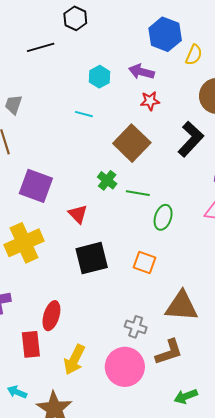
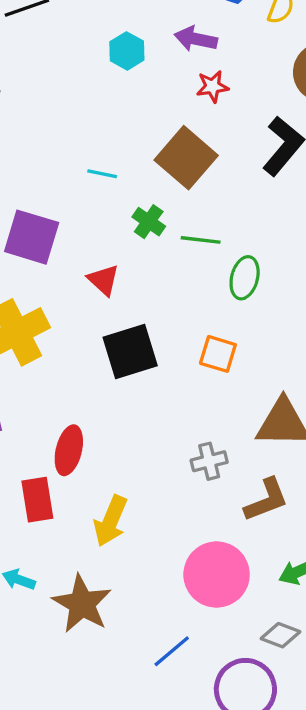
cyan line: (84, 114) -> (102, 174), moved
gray cross: (136, 327) -> (209, 461), turned -30
pink circle: (125, 367) -> (217, 575), moved

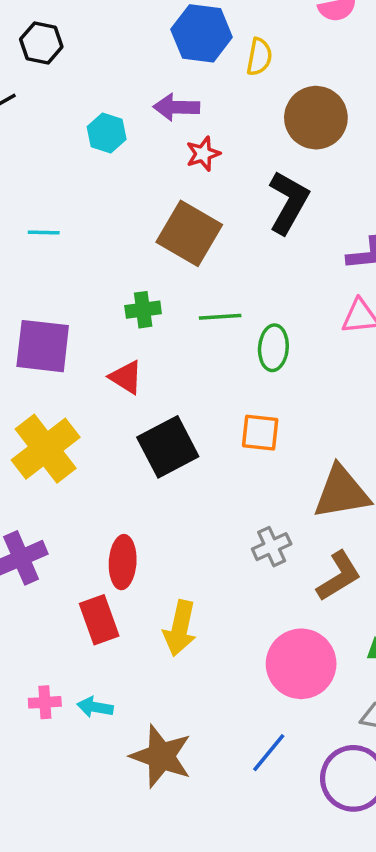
cyan line: (102, 174) -> (44, 232), moved
green cross: (149, 222) -> (143, 310), moved, turned -32
brown star: (82, 604) -> (161, 756), moved

